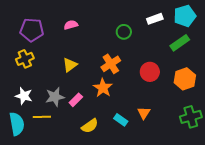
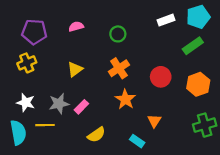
green circle: (124, 32) -> (118, 34), moved
orange star: (103, 88) -> (125, 99), moved
cyan rectangle: (121, 120) -> (137, 141), moved

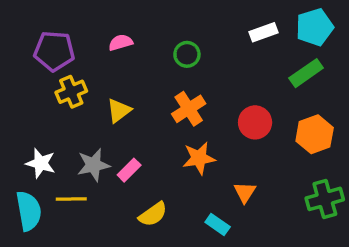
yellow cross: (27, 63) -> (71, 92), moved
orange star: (125, 99) -> (199, 158), turned 30

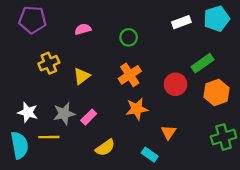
purple pentagon: (54, 51) -> (32, 20), moved
green rectangle: (306, 73) -> (202, 63), moved

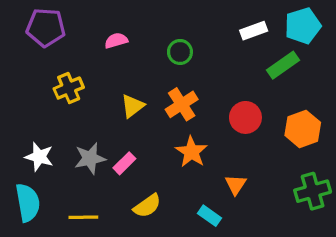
green rectangle: (202, 63) -> (283, 65), moved
yellow triangle: (82, 76) -> (133, 106), moved
orange star: (137, 109) -> (191, 152), turned -30
yellow line: (49, 137) -> (83, 217), moved

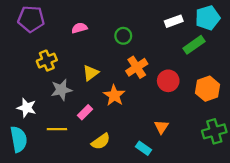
orange cross: (182, 104) -> (137, 67), moved
orange star: (191, 152) -> (114, 95), moved
gray star: (90, 158) -> (61, 90), moved
yellow line: (83, 217) -> (57, 129), moved

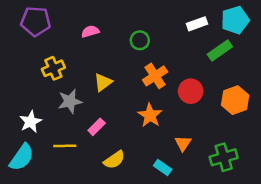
orange star: (114, 95) -> (150, 115), moved
white star: (27, 108) -> (31, 122), turned 30
green cross: (214, 131) -> (224, 157), moved
cyan semicircle: (19, 139) -> (22, 157), turned 45

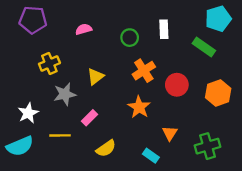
white rectangle: (197, 24) -> (164, 29), moved, turned -72
green rectangle: (220, 51) -> (204, 47), turned 70
cyan semicircle: (22, 157) -> (20, 146), turned 32

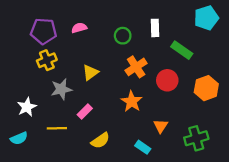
purple pentagon: (33, 20) -> (43, 31), moved
green rectangle: (204, 47) -> (182, 50), moved
cyan semicircle: (20, 146) -> (19, 138), size x0.7

